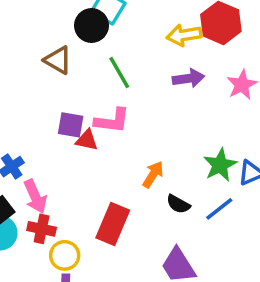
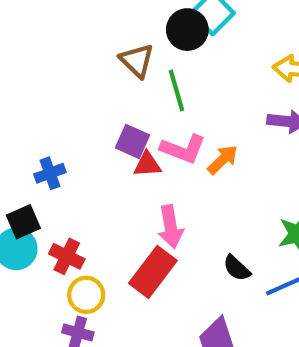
green line: (119, 72) -> (177, 90), moved
red triangle: (87, 140) -> (147, 164), turned -30
orange arrow: (153, 174) -> (223, 160), moved
pink arrow: (35, 196) -> (171, 227), moved

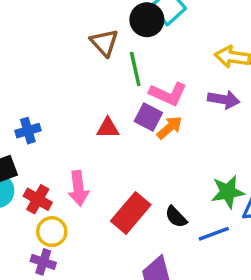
purple square: (133, 141) -> (148, 117), moved
pink L-shape: (183, 149) -> (168, 94), moved
pink arrow: (171, 227) -> (78, 188), moved
red rectangle: (153, 272) -> (131, 213), moved

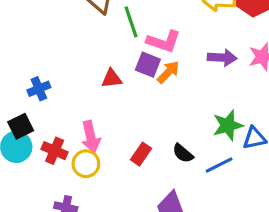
purple arrow: (224, 99) -> (222, 58), moved
red rectangle: (131, 213) -> (141, 154), size x0.6
yellow circle: (52, 232) -> (86, 164), moved

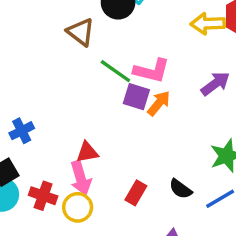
green line: (131, 22) -> (115, 71), moved, turned -32
purple arrow: (222, 58) -> (215, 84), turned -36
red triangle: (112, 79) -> (87, 152), moved

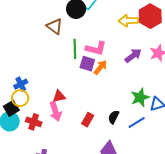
green line: (115, 71) -> (75, 49), turned 54
black semicircle: (180, 189) -> (114, 117), turned 80
yellow circle: (78, 207) -> (20, 98), moved

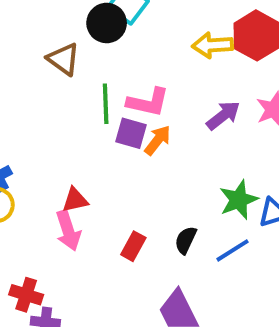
red cross: (34, 122) -> (26, 295), moved

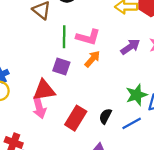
purple square: (131, 133) -> (61, 66), moved
red triangle: (75, 200) -> (44, 90), size x1.5
red rectangle: (133, 246) -> (76, 118), size x1.5

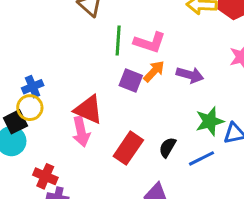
purple arrow: (130, 47) -> (190, 75), moved, turned 48
purple square: (61, 66) -> (131, 80), moved
red triangle: (44, 90) -> (88, 110), turned 30

